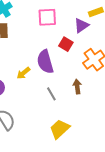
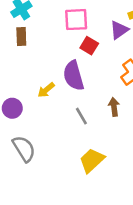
red square: (66, 44) -> (89, 46), moved

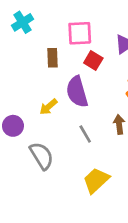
brown rectangle: (21, 36) -> (52, 58), moved
gray semicircle: (24, 149) -> (42, 156), moved

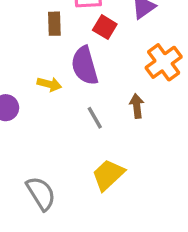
yellow arrow: (48, 107) -> (49, 84), turned -126
gray semicircle: (42, 156) -> (41, 193), moved

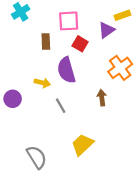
gray line: (95, 118) -> (61, 106), moved

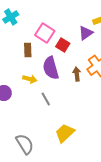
pink square: (69, 21) -> (45, 33), moved, turned 36
brown rectangle: (46, 42) -> (28, 50), moved
brown arrow: (102, 98) -> (77, 74), moved

